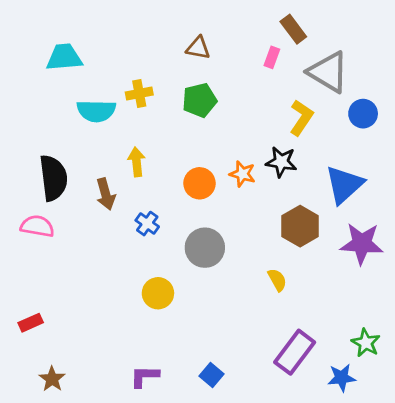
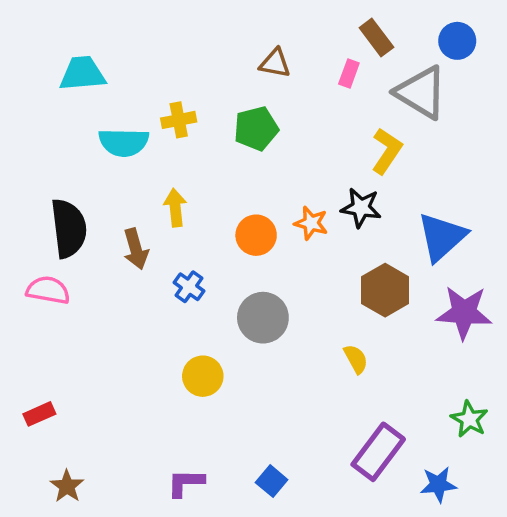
brown triangle: (198, 48) -> (275, 63), moved
blue circle: (363, 114) -> (457, 41), moved
green star: (366, 343) -> (469, 419), moved

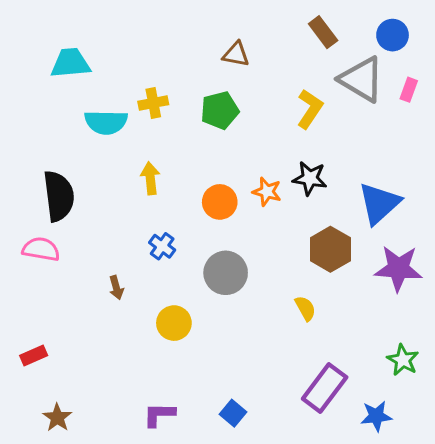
pink rectangle: (349, 74) -> (409, 90), moved
yellow L-shape: (387, 151) -> (310, 109), moved
brown arrow: (136, 249) -> (116, 288), moved, size x0.7

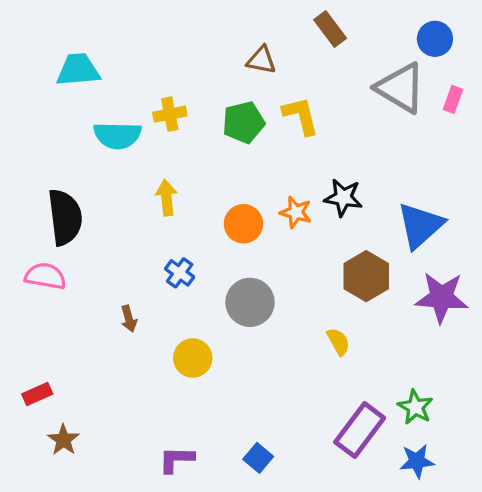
brown rectangle: (323, 32) -> (330, 29), moved
yellow L-shape: (310, 109) -> (301, 116), moved, turned -48
green star: (403, 360) -> (415, 407), moved
brown star: (57, 418) -> (63, 440), moved

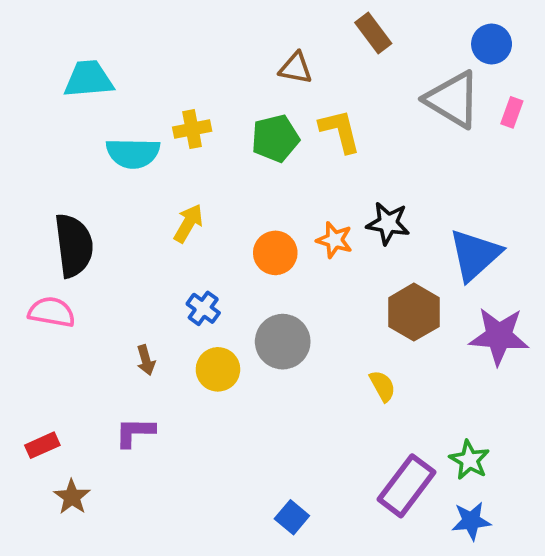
yellow arrow: (167, 198) -> (188, 223), turned 36
yellow circle: (193, 358) -> (218, 369), moved
purple L-shape: (176, 459) -> (135, 432), moved

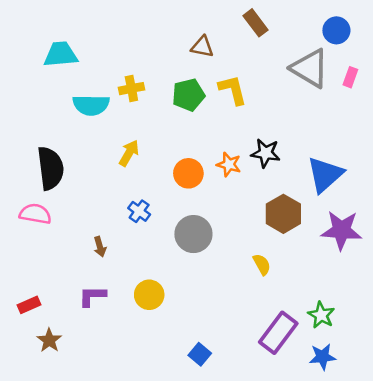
yellow circle: (218, 369) -> (149, 295), moved

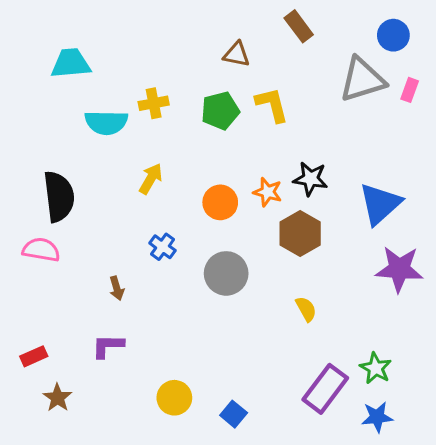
gray triangle: (310, 68) -> (362, 80), turned -48
brown hexagon: (283, 214) -> (300, 233), moved
yellow circle: (149, 295) -> (174, 398), moved

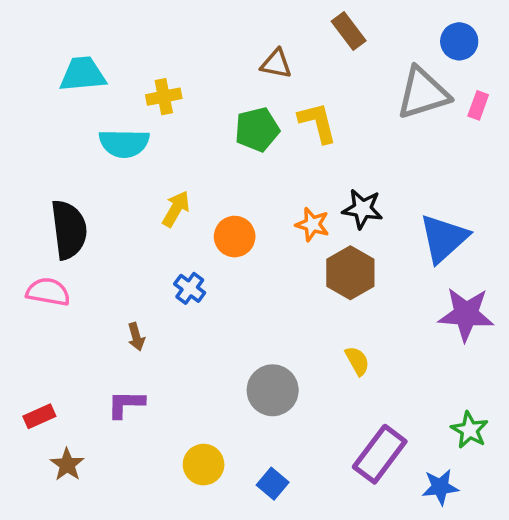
yellow cross: (154, 103) -> (164, 97), moved
orange circle: (220, 202) -> (235, 237), moved
gray circle: (226, 273) -> (273, 390), moved
green star: (376, 368) -> (470, 430), moved

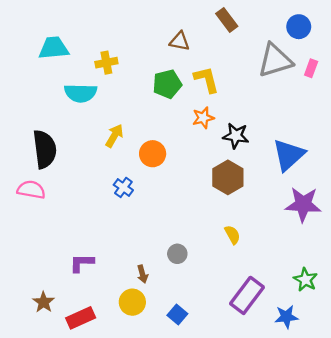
orange star: (312, 224) -> (203, 118), moved, turned -30
brown arrow: (136, 337) -> (142, 274), moved
gray circle: (273, 390) -> (177, 254), size x0.6
red rectangle: (39, 416) -> (81, 318), moved, size x1.4

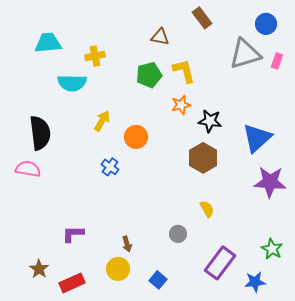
gray circle: (177, 254) -> (178, 234), moved

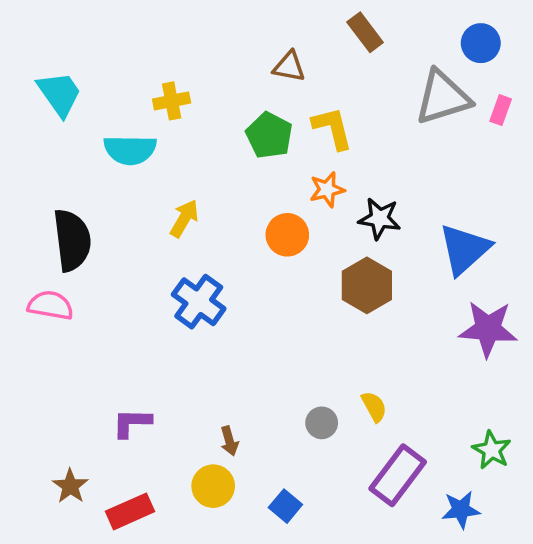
cyan trapezoid: (48, 43) -> (59, 94), moved, turned 60
green pentagon: (149, 75) -> (269, 135), turned -30
orange circle: (136, 137) -> (287, 235), moved
blue cross: (110, 167) -> (199, 302), size x1.6
yellow semicircle: (207, 209) -> (374, 407), moved

